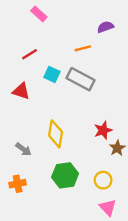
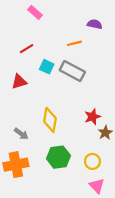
purple semicircle: (105, 27) -> (95, 24), turned 32
red triangle: (21, 91) -> (19, 82), turned -35
orange cross: (18, 184) -> (16, 165), size x1.6

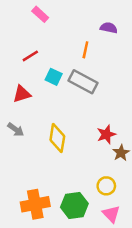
orange line: (74, 43) -> (85, 50), turned -64
gray arrow: (21, 134) -> (16, 129), moved
green hexagon: (58, 157) -> (74, 205), moved
orange cross: (16, 165) -> (35, 204), moved

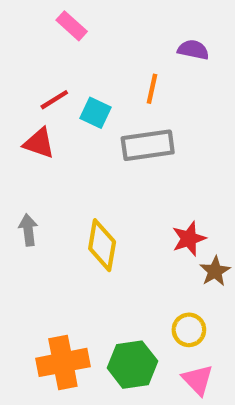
cyan square: (54, 77) -> (96, 113), moved
gray rectangle: (83, 82) -> (148, 145), turned -36
red triangle: (22, 94) -> (39, 143), moved, turned 36
gray arrow: (16, 129) -> (28, 230), turned -133

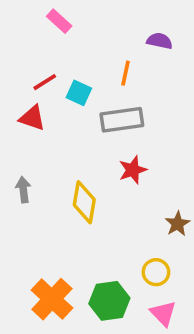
red star: (189, 239) -> (133, 170), moved
orange cross: (63, 362) -> (52, 299), turned -36

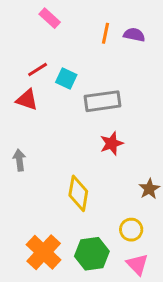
orange line: (125, 73) -> (106, 33), moved
yellow diamond: (84, 202) -> (78, 193), moved

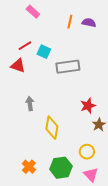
red star: (112, 143) -> (88, 106), moved
gray arrow: (19, 160) -> (30, 104), moved
orange cross: (44, 252) -> (29, 167), size x0.6

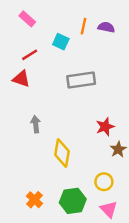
pink rectangle: (33, 12) -> (27, 19), moved
cyan square: (44, 52) -> (61, 42), moved

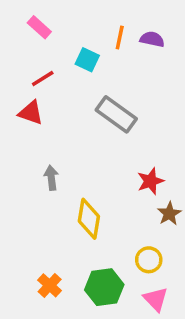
gray rectangle: (81, 80) -> (116, 114), turned 44

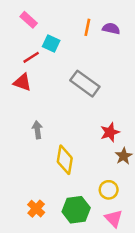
cyan square: (87, 60) -> (51, 44), moved

